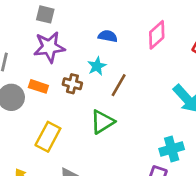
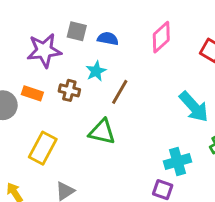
gray square: (45, 14) -> (77, 31), moved
green triangle: (102, 122) -> (102, 132), turned 45

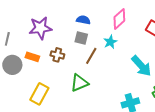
gray square: (77, 31) -> (81, 38), moved
cyan star: (96, 71) -> (110, 42), moved
green triangle: (102, 132) -> (79, 83), turned -36

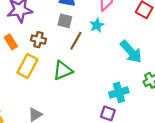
orange rectangle: (32, 57) -> (11, 42), turned 40
yellow rectangle: (39, 94) -> (27, 66), moved

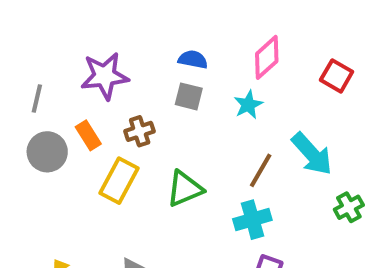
brown cross: (38, 40) -> (140, 131), turned -32
brown line: (76, 41) -> (261, 170), moved
cyan cross: (119, 92) -> (252, 220), moved

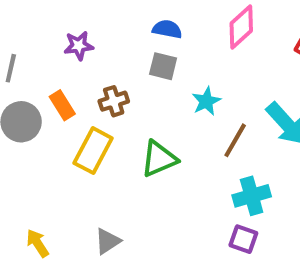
purple star: (105, 76) -> (79, 46), size x0.6
cyan star: (248, 105) -> (206, 101), moved
cyan cross: (252, 220) -> (252, 196), moved

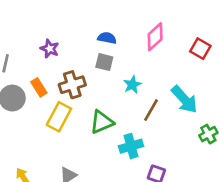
purple star: (79, 46) -> (50, 49), turned 30
brown cross: (114, 101) -> (72, 85), size x1.4
cyan cross: (252, 196) -> (131, 146), moved

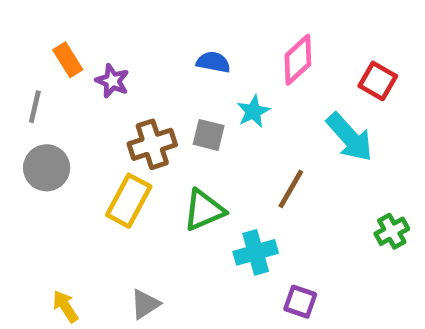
gray square: (104, 62) -> (209, 135), moved
cyan star: (132, 85) -> (253, 111), moved
orange rectangle: (39, 87) -> (68, 60), moved
cyan arrow: (184, 99) -> (350, 137), moved

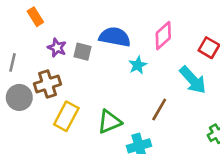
orange rectangle: (68, 60) -> (35, 17), moved
blue semicircle: (213, 62) -> (115, 37), size x1.6
gray square: (209, 135) -> (83, 52), moved
brown cross: (152, 144) -> (48, 84), moved

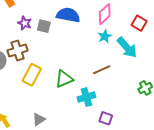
cyan star: (138, 65) -> (105, 36), moved
brown line: (159, 110) -> (102, 70), turned 36

